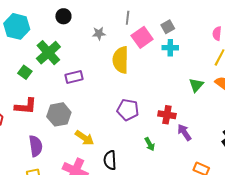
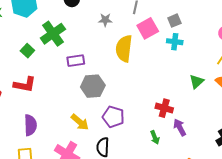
purple pentagon: (128, 110) -> (113, 117), moved
gray hexagon: (59, 114) -> (93, 86), moved
green arrow: (150, 144) -> (155, 137), moved

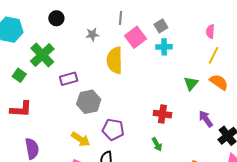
purple arrow: (180, 127) -> (206, 119), moved

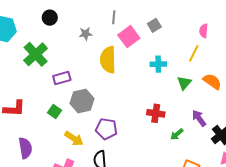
cyan cross: (164, 47) -> (158, 64), moved
yellow line: (214, 55) -> (194, 53), moved
green square: (19, 75) -> (55, 111), moved
green arrow: (157, 144) -> (177, 134), moved, turned 80

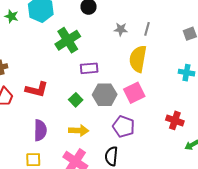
gray line: (114, 17) -> (147, 29), moved
pink square: (129, 37) -> (134, 93), moved
yellow arrow: (74, 138) -> (79, 130), moved, turned -42

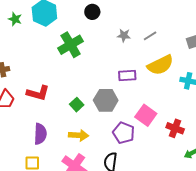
gray line: (147, 29) -> (150, 36), turned 40
yellow semicircle: (138, 59) -> (160, 65), moved, turned -128
purple rectangle: (89, 68) -> (127, 76), moved
pink square: (134, 93) -> (146, 115), moved, turned -30

